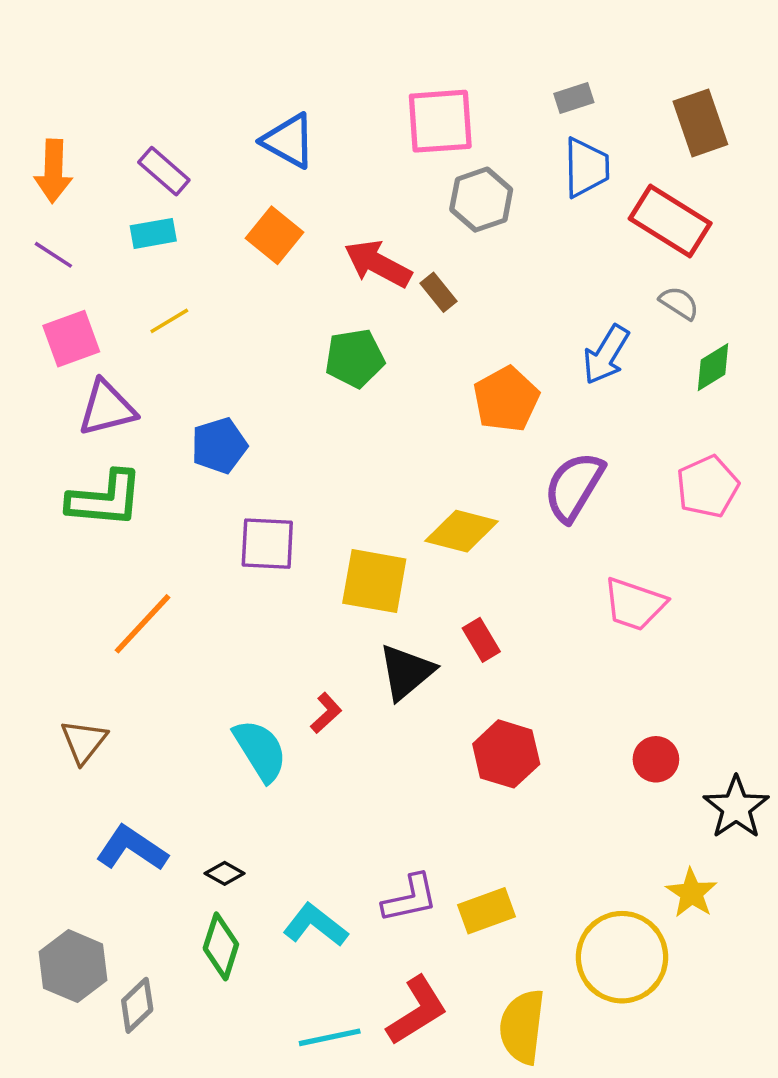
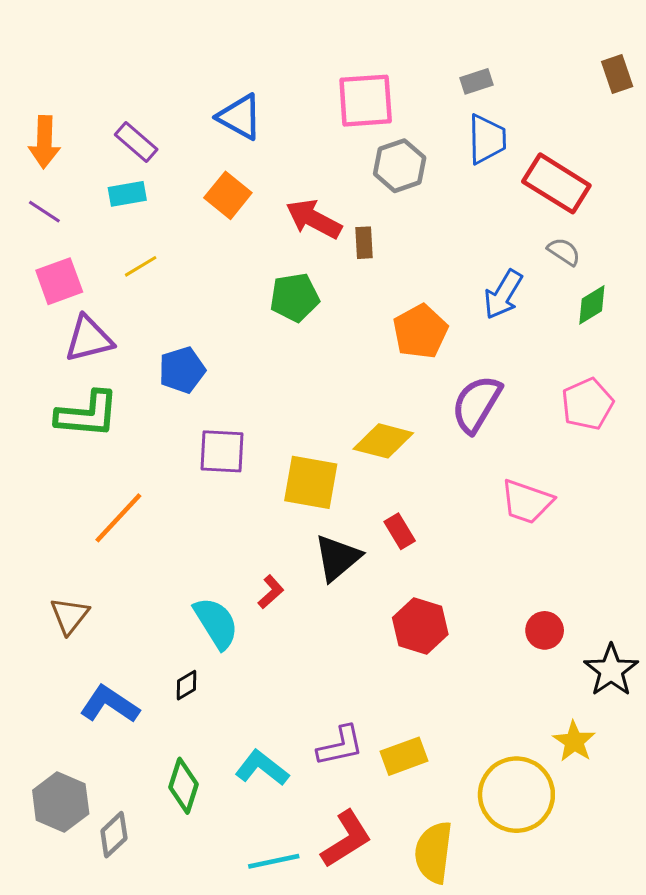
brown rectangle: (700, 123) -> (617, 74), moved, size x0.7
brown rectangle: (438, 292) -> (364, 243), turned 36
black diamond: (225, 873) -> (186, 685), moved, turned -60

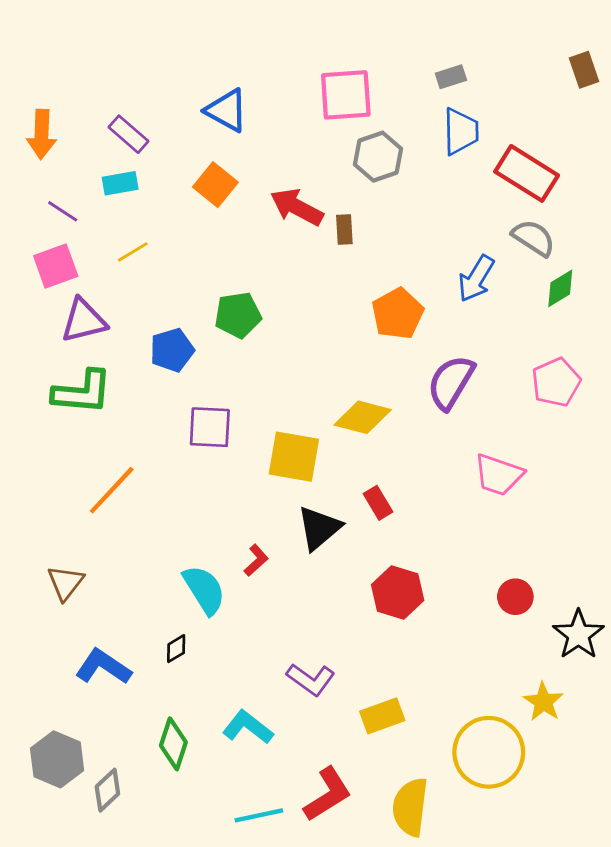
purple line: (44, 212) -> (63, 211), moved
gray semicircle: (564, 252) -> (534, 238), size x1.4
green pentagon: (294, 297) -> (238, 315), moved
purple L-shape: (340, 746) -> (311, 679), moved, turned 48

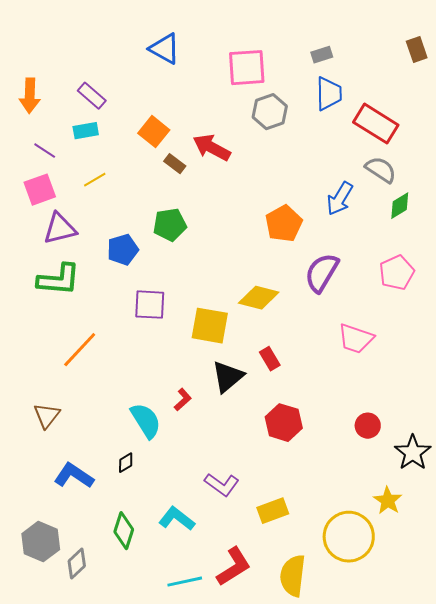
blue triangle: (227, 110) -> (165, 49), moved
brown rectangle: (344, 230) -> (175, 164), moved, turned -50

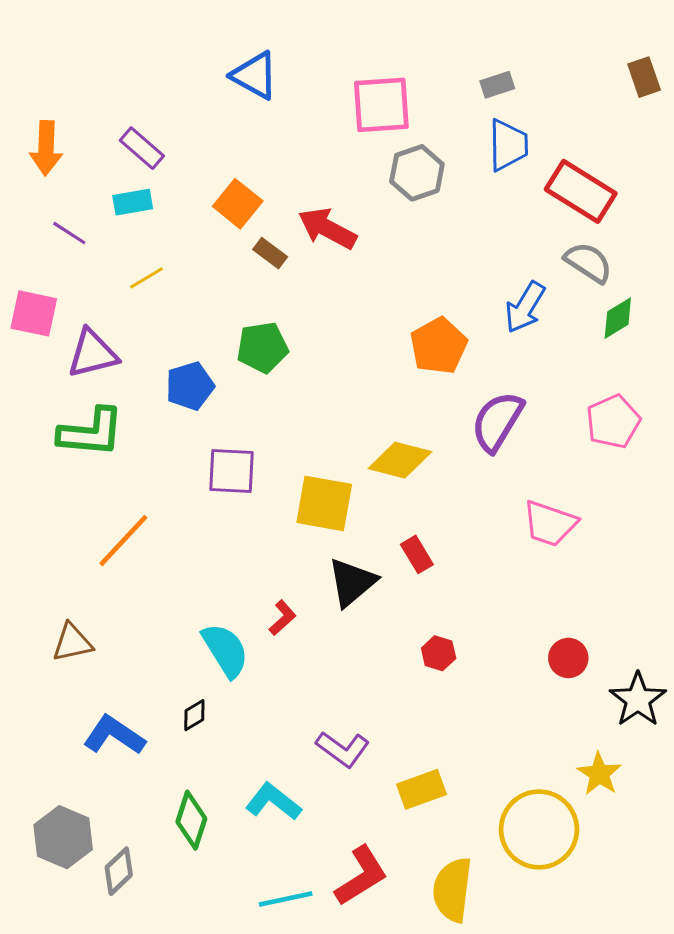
pink square: (40, 190) -> (34, 313), moved, turned 32
brown triangle: (47, 416) -> (72, 642), turned 40
red hexagon: (284, 423) -> (439, 653), size x0.6

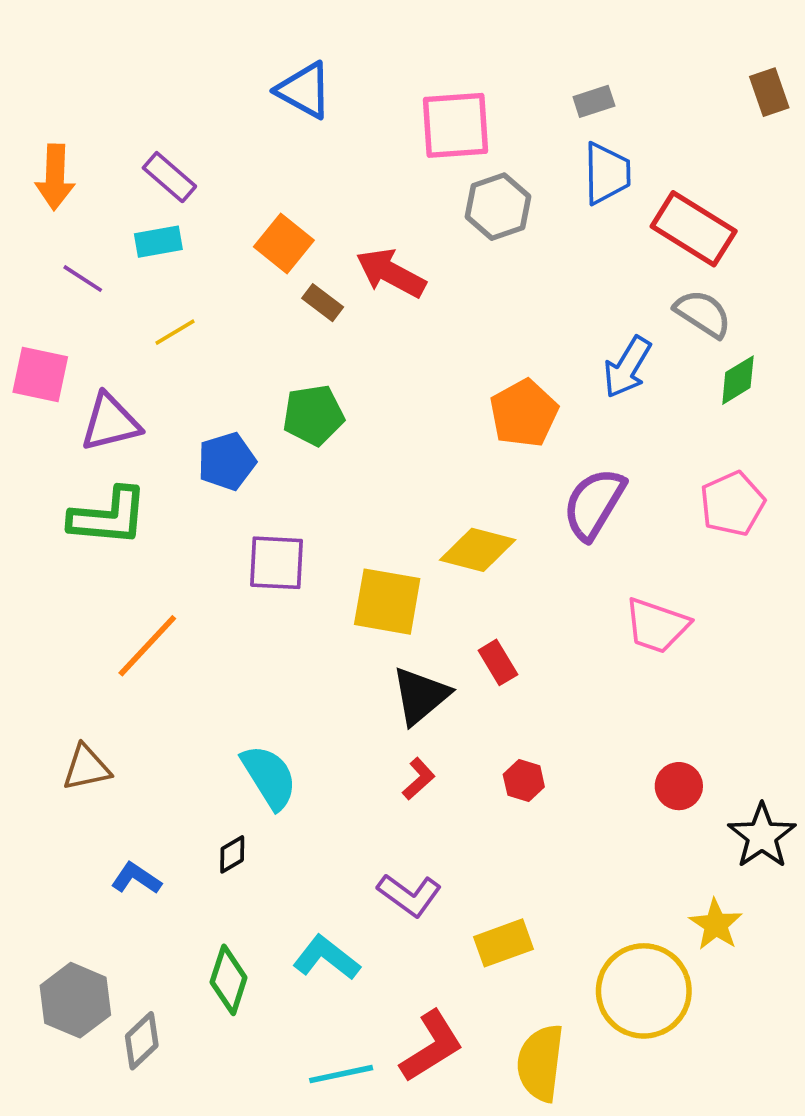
red L-shape: (283, 618) -> (419, 779), moved
blue L-shape: (114, 735) -> (136, 878), size x0.7

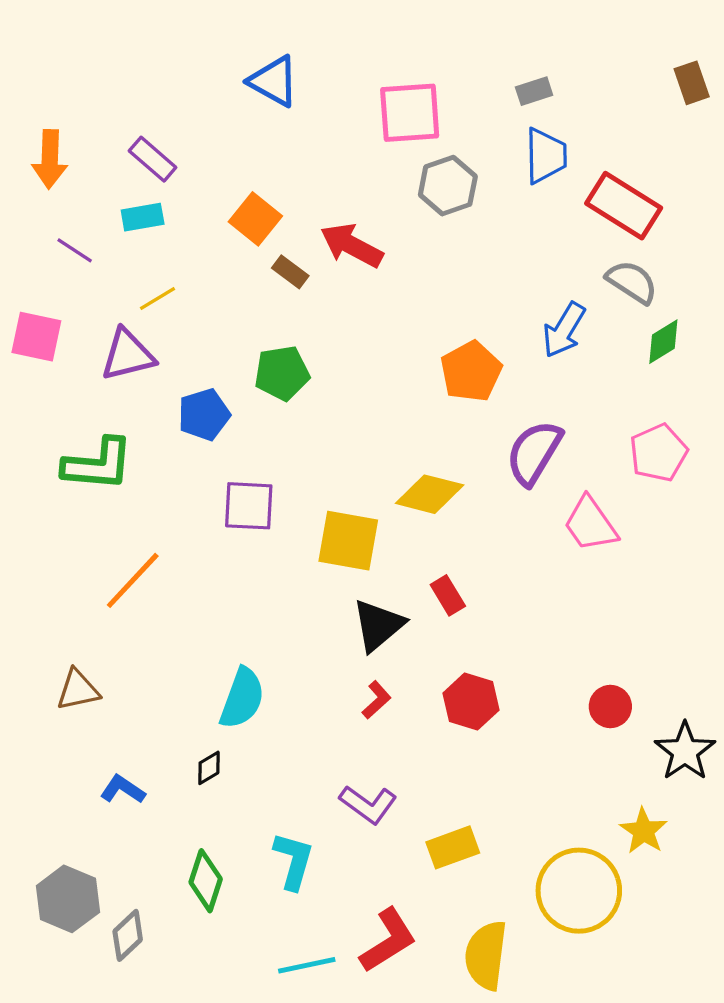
purple triangle: (110, 423) -> (128, 355), moved
pink trapezoid: (657, 626) -> (590, 524), moved, turned 36
cyan semicircle: (269, 777) -> (242, 698), turned 52
red hexagon: (524, 781) -> (471, 702), size x1.5
cyan L-shape: (326, 958) -> (294, 861), turned 68

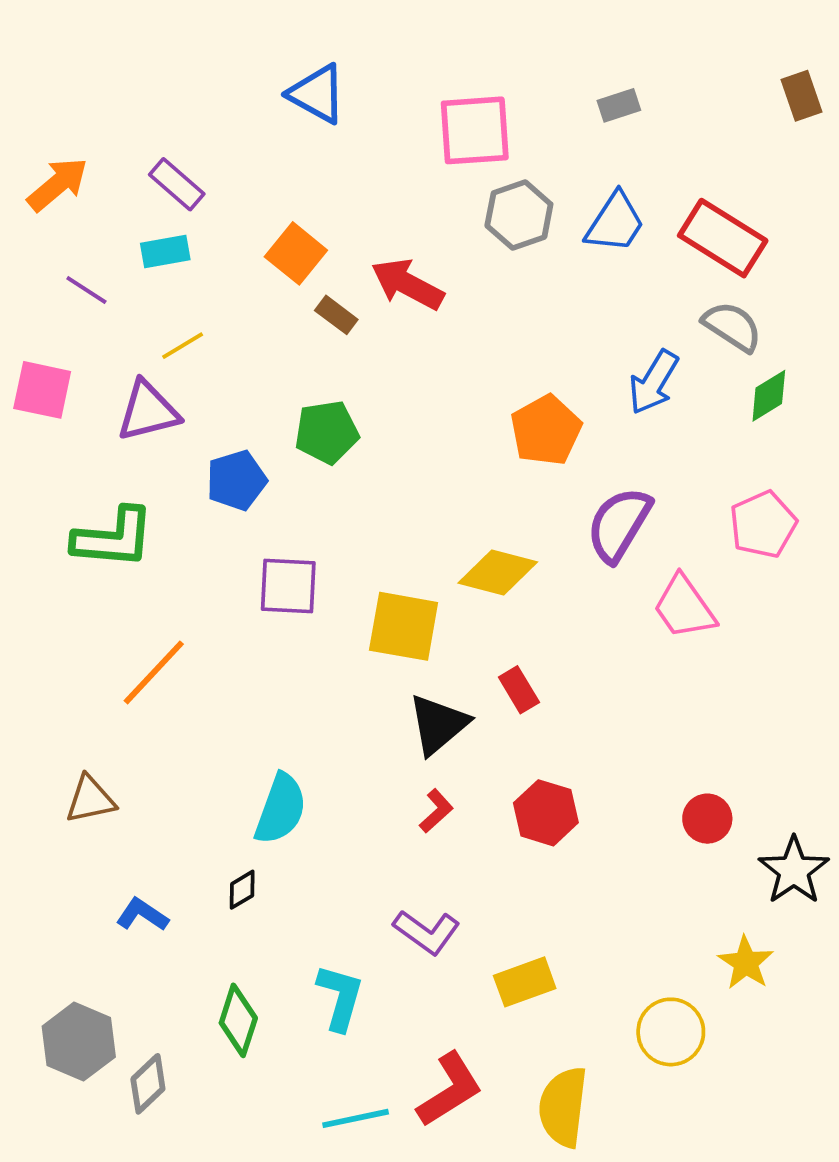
blue trapezoid: (546, 156) -> (615, 223), moved, turned 34
orange arrow: (50, 159) -> (58, 184), turned -132
yellow circle: (579, 891) -> (671, 1032), size x0.7

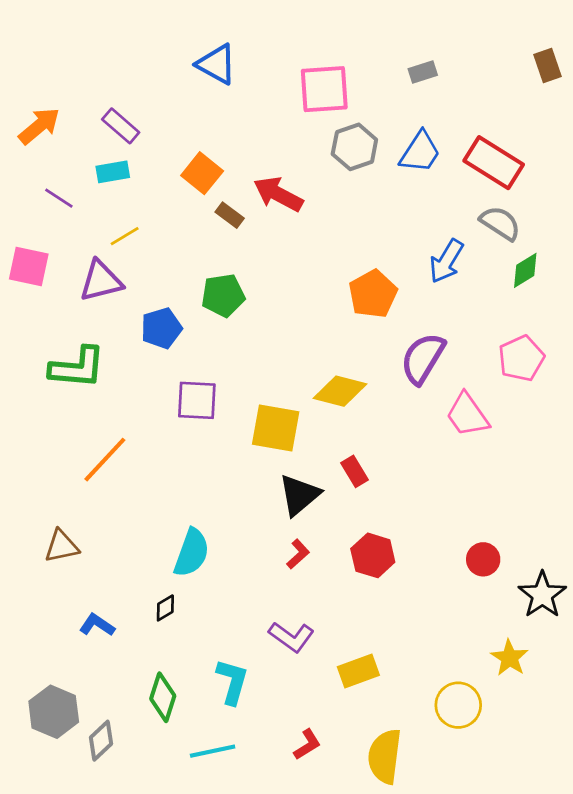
red L-shape: (450, 1090) -> (307, 745), size x0.6
cyan line: (356, 1118) -> (213, 751), moved

